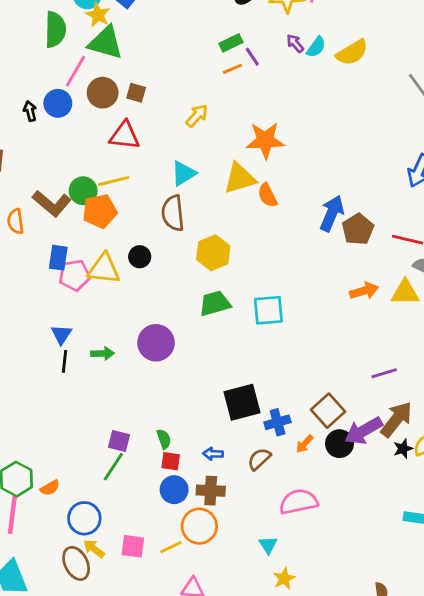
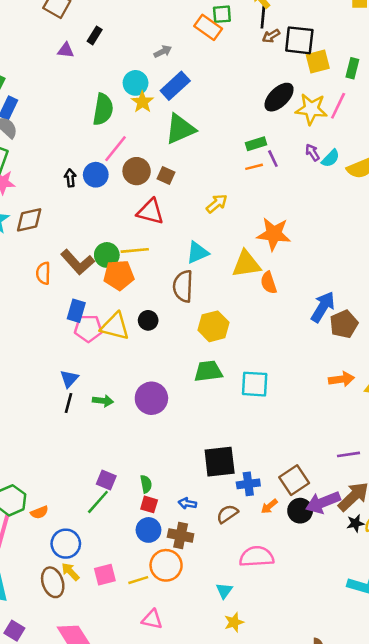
green triangle: (106, 43) -> (180, 129), moved, turned -48
pink square: (133, 546) -> (105, 575), turned -30

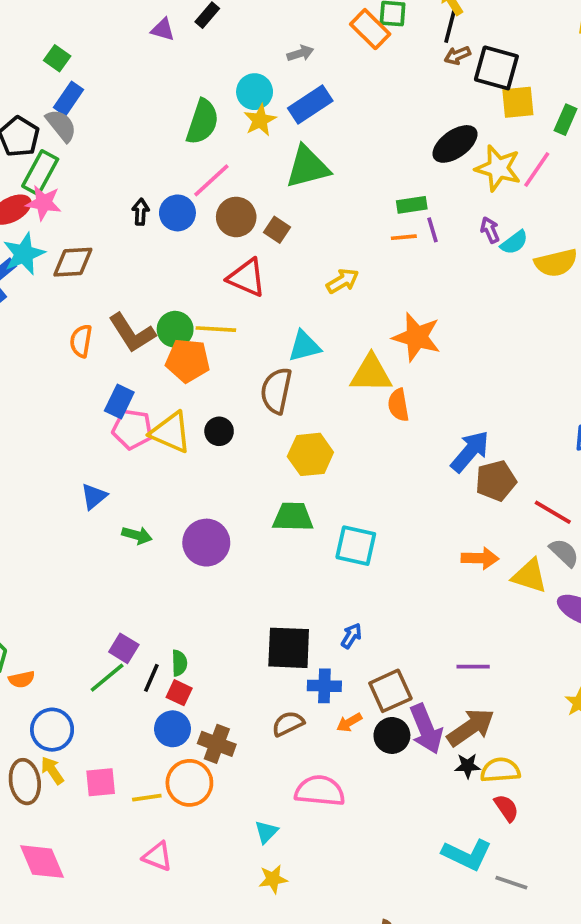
black line: (68, 403) -> (151, 678), moved
purple arrow: (323, 502) -> (426, 729), turned -100
blue arrow: (187, 503) -> (351, 636), moved, turned 102

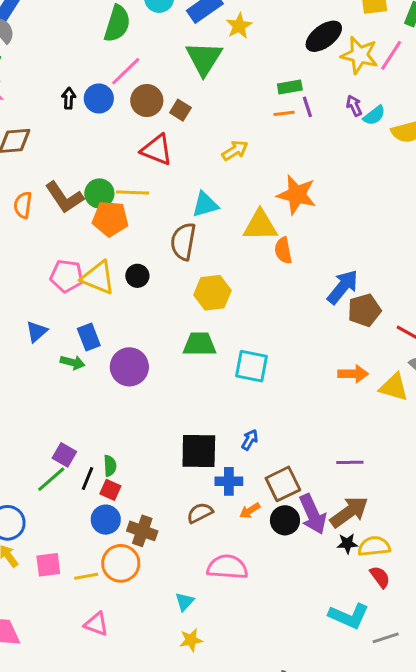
yellow star: (260, 120) -> (239, 26), moved
green triangle: (308, 167) -> (204, 58), turned -42
blue rectangle: (119, 402) -> (89, 337), moved, turned -45
gray line: (511, 883) -> (386, 638), turned -35

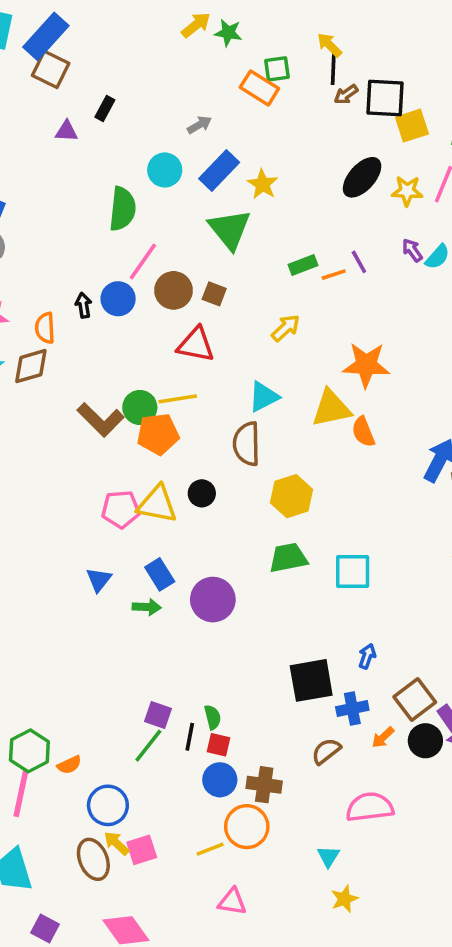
yellow star: (359, 55) -> (407, 191), size x0.7
green rectangle: (290, 87) -> (303, 265), moved
orange semicircle: (23, 205) -> (45, 328), moved
pink square: (48, 565) -> (142, 850), moved

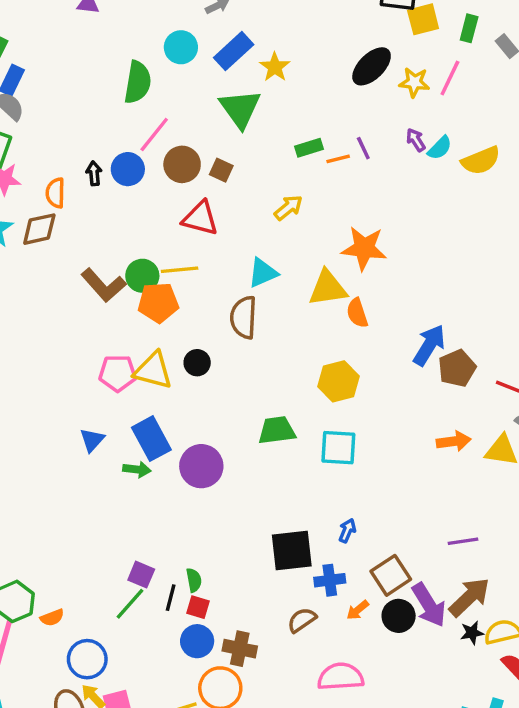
yellow hexagon: (292, 496) -> (338, 381), moved
blue rectangle: (160, 574) -> (151, 439), size x1.4

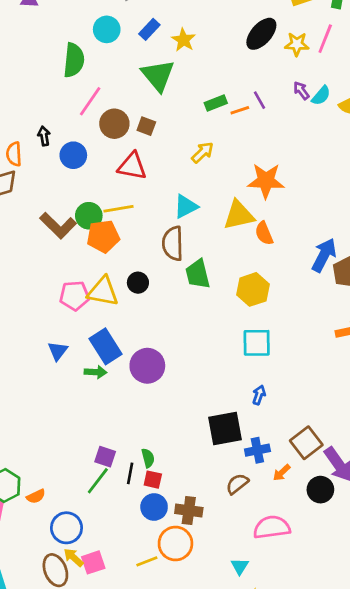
blue rectangle: (234, 51) -> (149, 29), size x0.7
blue circle: (128, 169) -> (73, 155), moved
green trapezoid: (277, 430) -> (198, 274), moved, turned -92
blue arrow: (347, 531) -> (259, 395), moved
black circle: (399, 616) -> (320, 490), moved

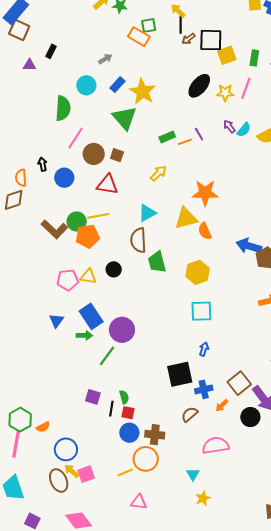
yellow star: (183, 40) -> (143, 92), size x1.5
blue arrow: (324, 255) -> (249, 246), turned -100
yellow triangle: (103, 291) -> (88, 276), size x0.7
green line: (98, 481) -> (107, 356), moved

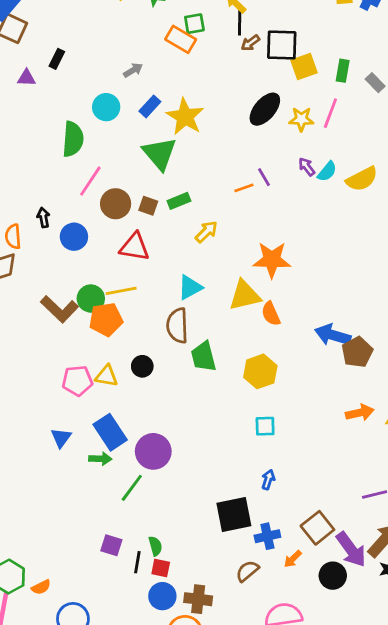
green rectangle: (167, 137) -> (179, 201), moved
cyan square: (201, 311) -> (265, 426), size x0.7

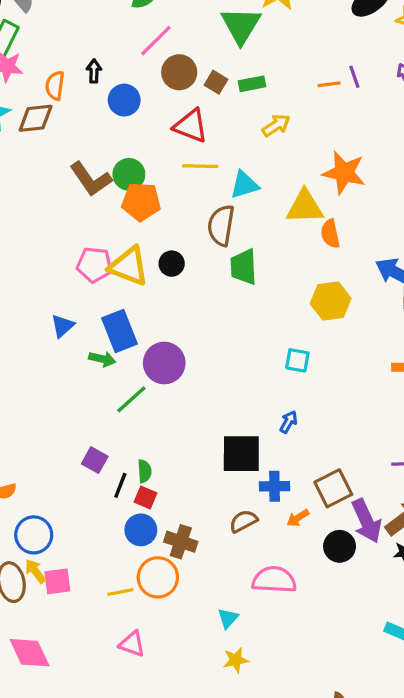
yellow line: (121, 291) -> (200, 166), moved
yellow hexagon: (260, 371) -> (331, 301), moved
yellow triangle: (107, 376) -> (129, 266), size x1.5

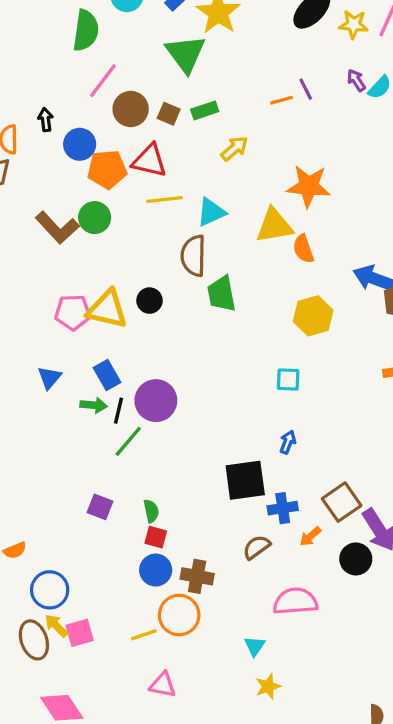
orange pentagon: (141, 202) -> (107, 169), moved
blue rectangle: (120, 331) -> (107, 375), size x0.7
black line: (120, 485) -> (119, 411), moved

